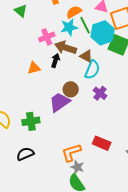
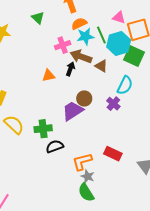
orange semicircle: (74, 12) -> (79, 24), moved
cyan semicircle: (92, 70) -> (125, 85), moved
black semicircle: (25, 154) -> (55, 146), moved

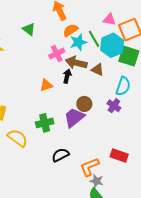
green cross: (43, 129) -> (45, 123), moved

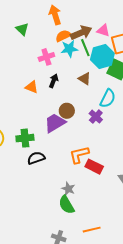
brown arrow: (76, 63) -> (81, 33), moved, turned 135
orange triangle: (46, 85) -> (32, 87), turned 32
green cross: (45, 123) -> (25, 138), moved
orange L-shape: (89, 167) -> (79, 155), moved

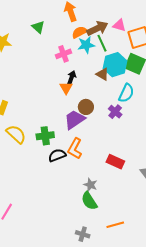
cyan hexagon: (102, 57) -> (115, 65), moved
orange triangle: (32, 87) -> (66, 88), moved, turned 40
orange L-shape: (79, 155) -> (75, 149), moved, turned -45

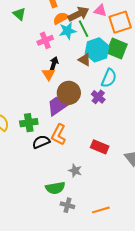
brown circle: (86, 107) -> (69, 93), size x1.5
green semicircle: (89, 201) -> (55, 188), moved, turned -66
gray cross: (83, 234) -> (67, 205), moved

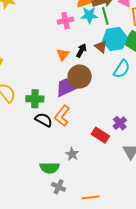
black arrow: (54, 64) -> (81, 51), moved
purple cross: (98, 97) -> (120, 123), moved
black semicircle: (41, 142) -> (44, 120), turned 42

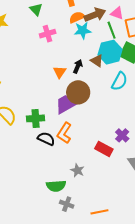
green line: (105, 16) -> (112, 30), moved
pink cross: (66, 21) -> (48, 34), moved

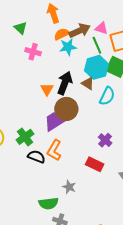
pink cross: (48, 34) -> (33, 52), turned 35
brown triangle: (97, 61) -> (88, 83), moved
black arrow: (78, 66) -> (65, 83), size x1.6
green cross: (36, 118) -> (25, 137), turned -30
purple cross: (122, 135) -> (105, 140), moved

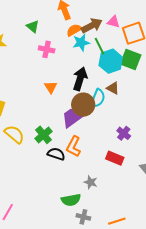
green line: (97, 45) -> (99, 46), moved
brown triangle: (88, 83) -> (113, 88), moved
orange triangle: (47, 89) -> (51, 87), moved
cyan semicircle: (107, 96) -> (98, 98), moved

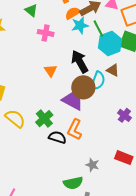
black arrow: (80, 79) -> (80, 62), turned -45
purple trapezoid: (72, 117) -> (73, 101), turned 65
red rectangle: (115, 158) -> (124, 158), moved

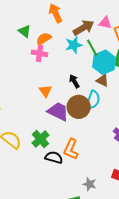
orange semicircle: (73, 13) -> (44, 39), moved
black arrow: (80, 62) -> (74, 81), size x0.6
brown triangle: (113, 70) -> (102, 81), moved
purple trapezoid: (73, 101) -> (58, 112), moved

